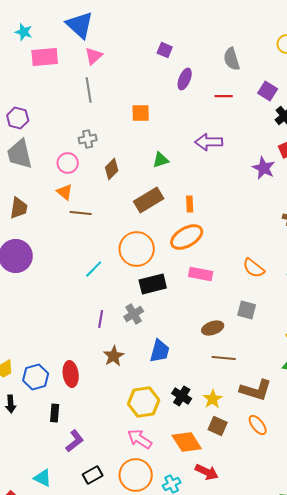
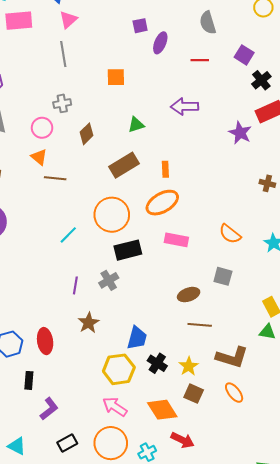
purple square: (165, 50) -> (140, 26), moved, turned -35
blue trapezoid: (160, 351) -> (137, 338), moved

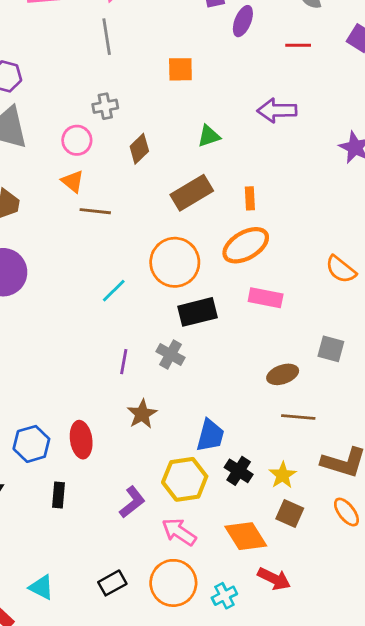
orange semicircle: (230, 234) -> (341, 269), moved
gray cross: (109, 280) -> (171, 355), turned -30
purple L-shape: (49, 409) -> (132, 502), moved

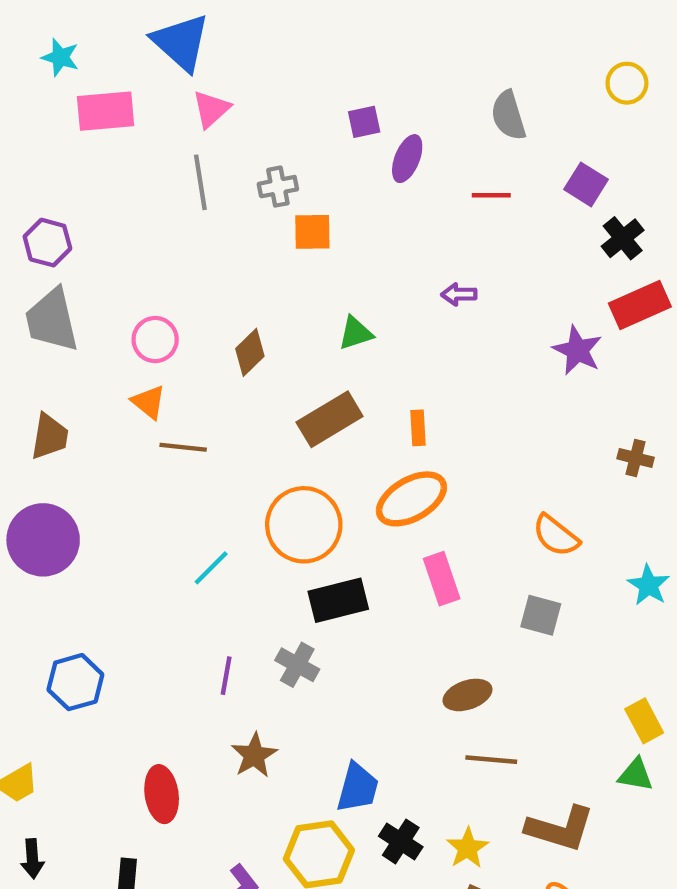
gray cross: (105, 106) -> (278, 187), moved
purple arrow: (277, 110) -> (459, 294), size x0.6
pink rectangle: (266, 298) -> (442, 579), turned 60
gray square: (331, 349) -> (541, 615), moved
blue hexagon: (31, 444) -> (75, 682), moved

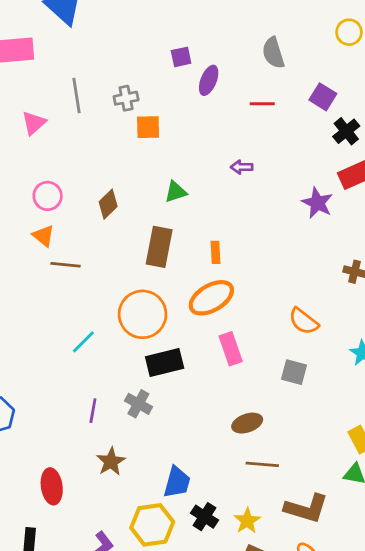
pink triangle: (211, 109) -> (34, 123), moved
brown rectangle: (330, 419) -> (159, 247), turned -48

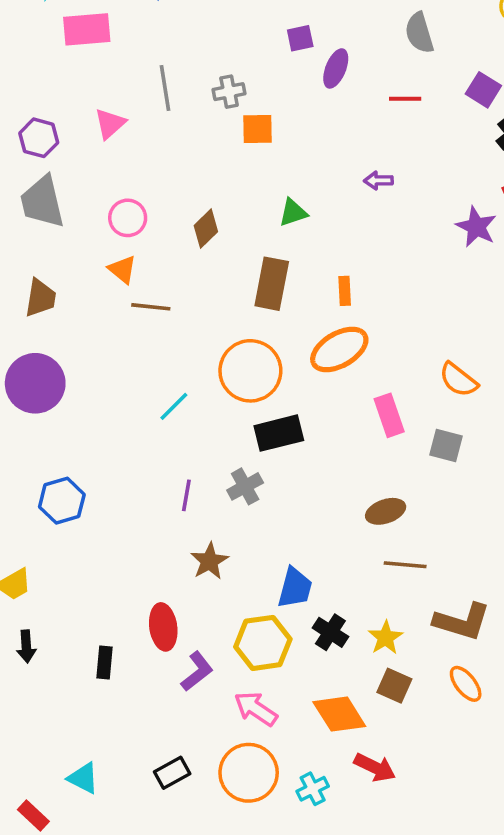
pink rectangle: (231, 349) -> (389, 415), moved
gray cross: (138, 404) -> (245, 486), turned 32
red ellipse: (52, 486) -> (163, 627), moved

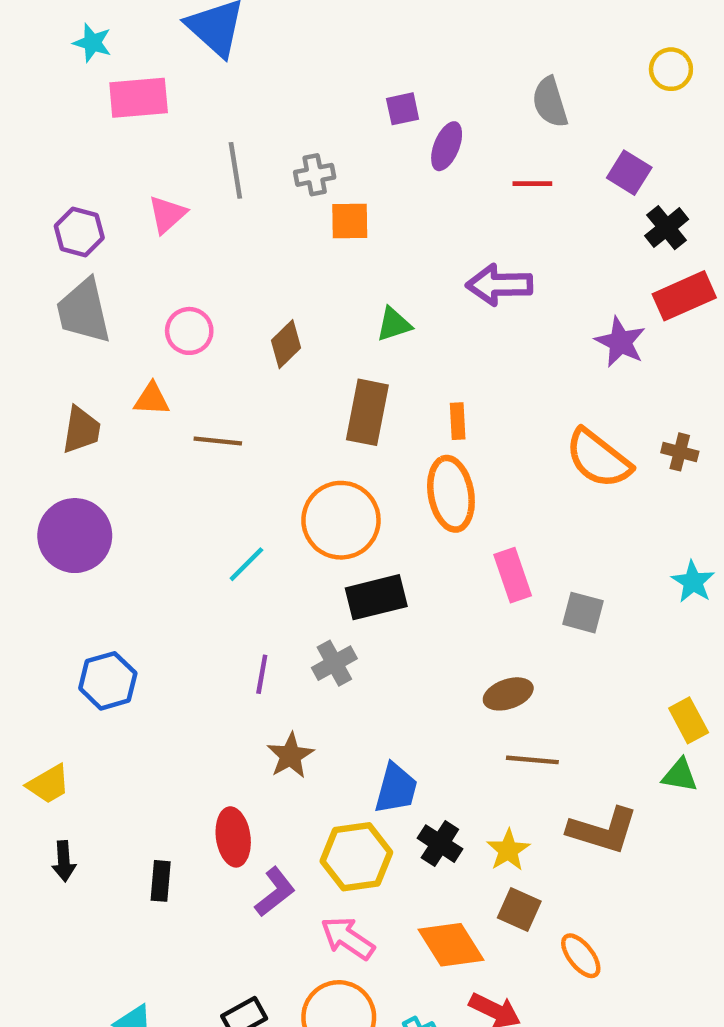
purple arrow: (378, 181) -> (499, 285), size x1.8
orange triangle: (122, 269) -> (152, 399), moved, turned -36
orange ellipse: (339, 349) -> (451, 494), turned -70
orange semicircle: (458, 380) -> (598, 459), moved, size x1.4
orange ellipse: (466, 684) -> (581, 956), moved

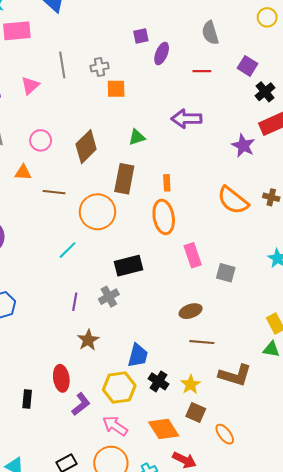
brown diamond: (286, 344) -> (86, 147), size x1.5
orange circle: (341, 520) -> (97, 212), moved

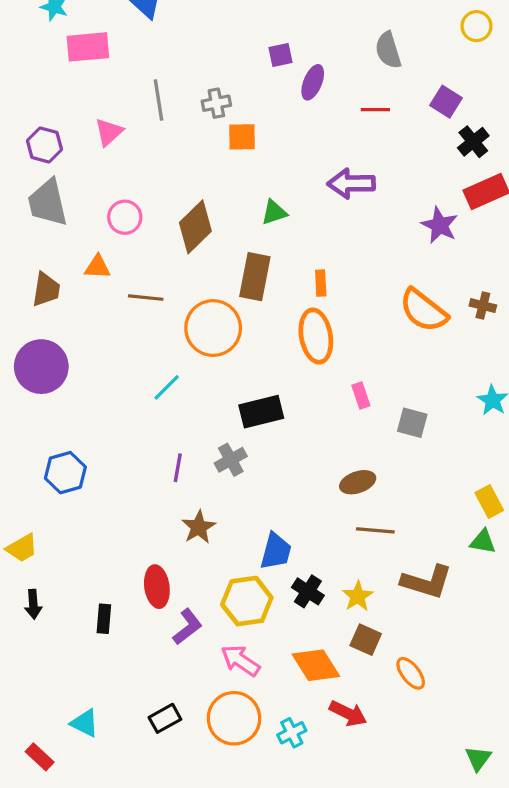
pink rectangle: (193, 255) -> (361, 395), size x0.7

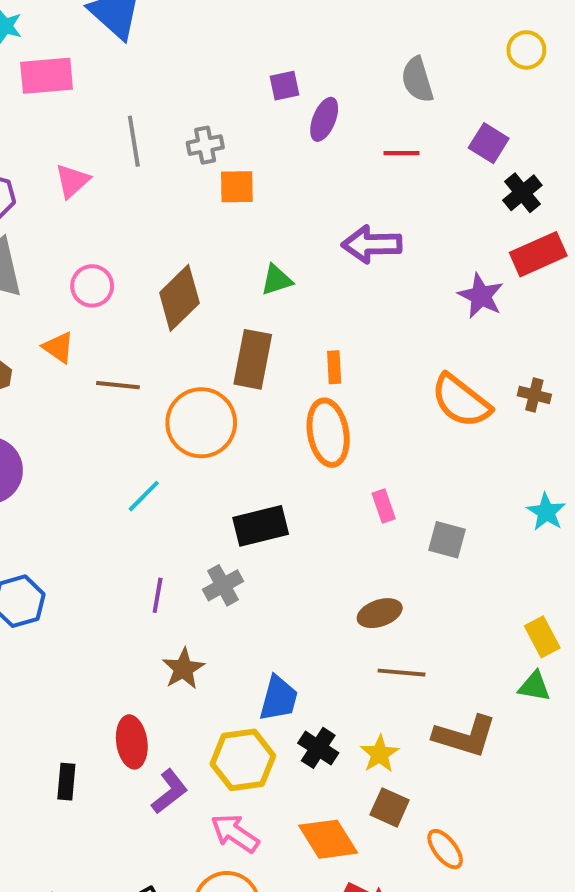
orange triangle: (97, 267) -> (58, 347), turned 32

